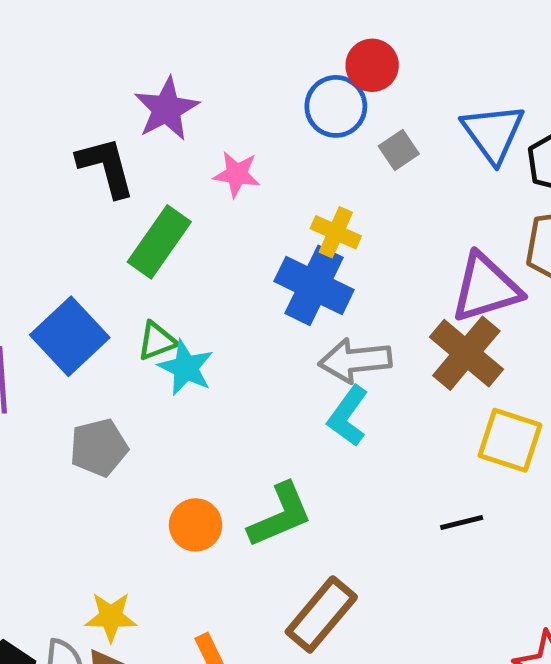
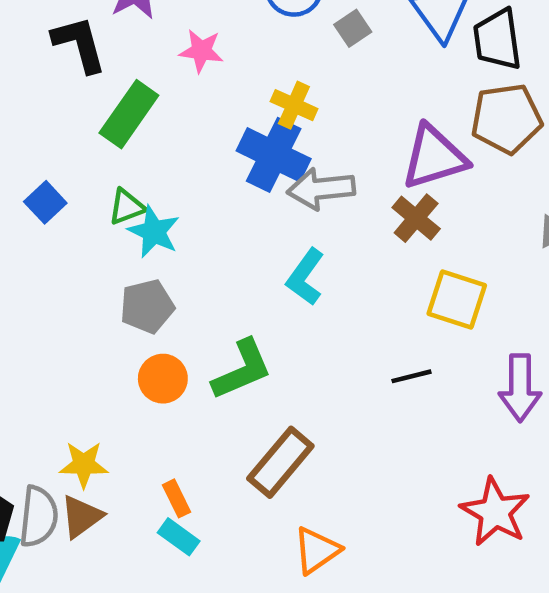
blue square: (70, 336) -> (45, 202), size x0.6
brown cross: (466, 353) -> (416, 218), size x0.7
gray arrow: (355, 360) -> (321, 189), moved
gray pentagon: (99, 448) -> (147, 306), moved

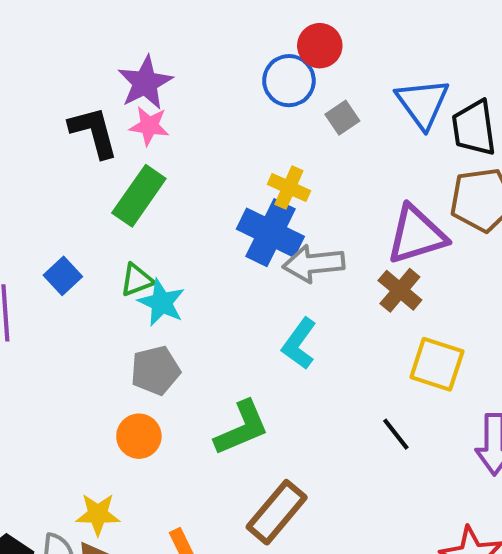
pink star: (201, 51) -> (149, 126), moved
black line: (412, 376) -> (396, 434), turned 66
orange circle: (163, 379) -> (139, 436), moved

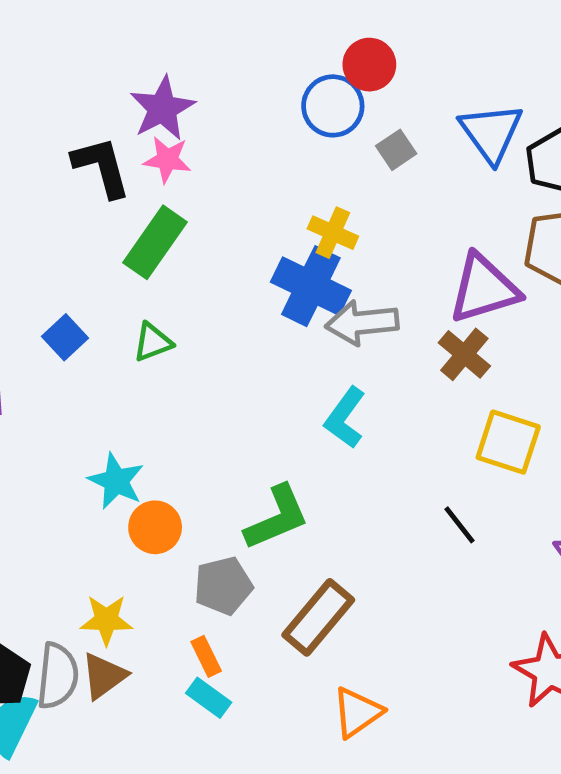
cyan star: (162, 303) -> (116, 481), moved
gray pentagon: (155, 370) -> (223, 586), moved

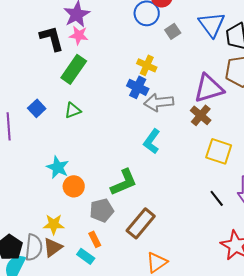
blue cross: (311, 286) -> (138, 87), size x0.7
black line: (459, 525) -> (217, 198), moved
cyan rectangle: (209, 698) -> (86, 256), moved

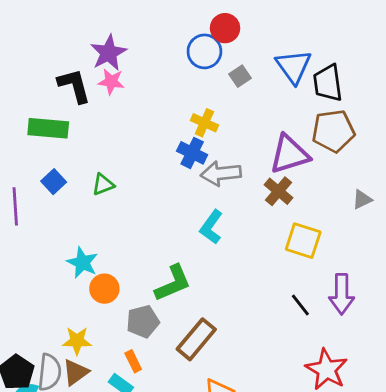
green rectangle: (74, 69) -> (48, 128), moved, turned 60

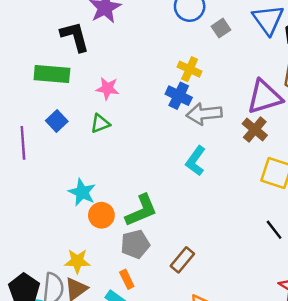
pink star: (111, 82) -> (107, 88), moved
green L-shape: (173, 283) -> (141, 210), moved
brown rectangle: (196, 339) -> (182, 260), size x0.7

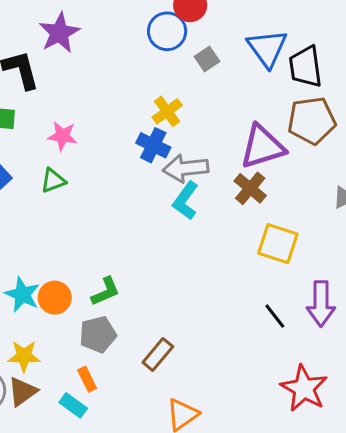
yellow cross: (190, 69) -> (167, 111), turned 30
cyan L-shape: (196, 161) -> (186, 201), moved
cyan star: (82, 192) -> (22, 294), moved
green L-shape: (141, 210) -> (105, 291), size x0.7

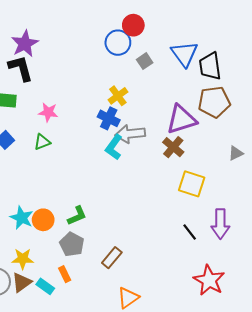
purple star: (59, 33) -> (25, 44), moved
cyan L-shape: (186, 201) -> (114, 147), moved
gray pentagon: (98, 335) -> (72, 244), turned -30
cyan rectangle: (73, 405) -> (45, 286), moved

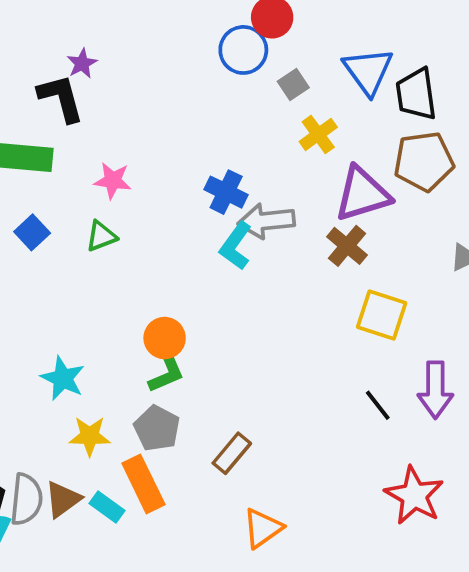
purple star: (25, 44) -> (82, 63), moved, size x0.6
yellow cross: (118, 96) -> (318, 134), moved
orange circle: (43, 220) -> (165, 338), moved
yellow star: (23, 259) -> (90, 436), moved
orange rectangle: (65, 274) -> (143, 484), size x1.8

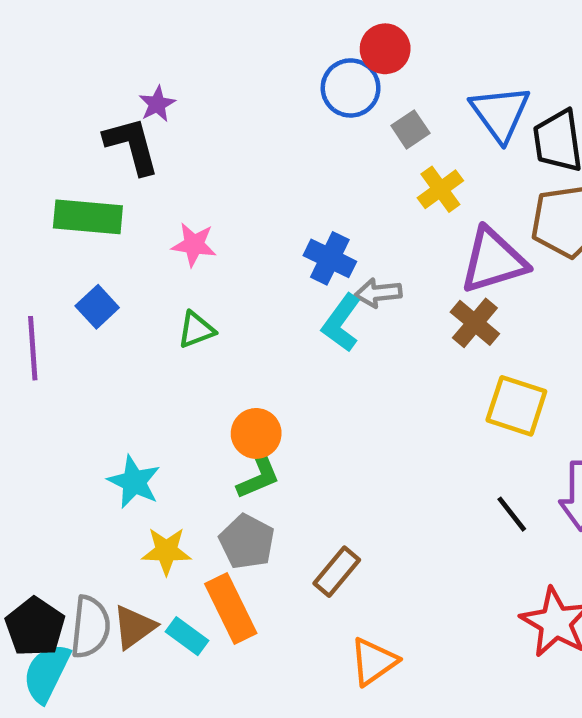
gray arrow: (266, 221) -> (378, 293), size x0.7
green triangle: (101, 236) -> (196, 330), moved

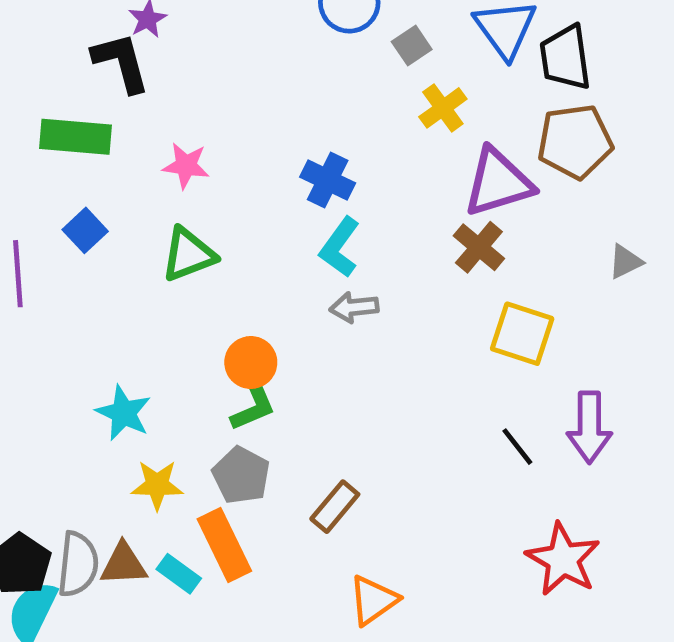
gray arrow: (378, 293) -> (354, 307), moved
green triangle: (196, 330) -> (188, 254), size x1.4
brown triangle: (134, 627) -> (124, 564), turned 33

